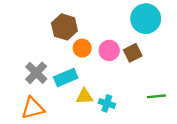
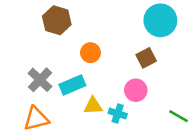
brown hexagon: (64, 27) -> (57, 20), moved
pink circle: (109, 50) -> (136, 90), moved
green line: (156, 96) -> (179, 116), moved, turned 36

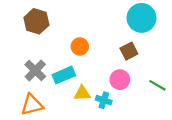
brown hexagon: (57, 20) -> (36, 21), moved
green line: (179, 116) -> (158, 85), moved

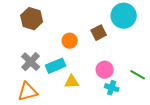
brown square: (129, 51) -> (99, 33), moved
cyan cross: (104, 100) -> (112, 88), moved

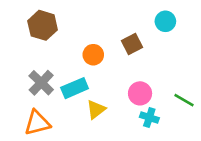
cyan circle: (124, 16) -> (165, 21), size x0.6
yellow triangle: (72, 82) -> (96, 109), turned -35

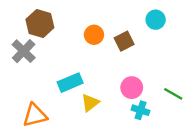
orange circle: (93, 55) -> (94, 35), moved
gray cross: (41, 83) -> (24, 51), moved

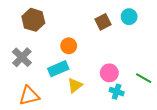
orange circle: (94, 35) -> (69, 46), moved
brown square: (124, 41) -> (103, 22), moved
gray cross: (24, 51) -> (22, 57), moved

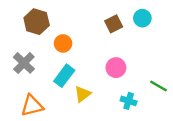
orange circle: (69, 46) -> (63, 43), moved
cyan rectangle: (58, 69) -> (64, 76), turned -30
pink circle: (109, 73) -> (116, 68), moved

